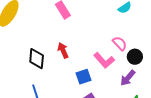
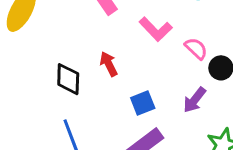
pink L-shape: (104, 60) -> (156, 29), moved
purple arrow: (128, 78) -> (195, 100), moved

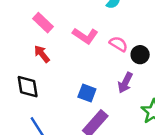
red arrow: (109, 64) -> (42, 54), moved
blue square: (143, 103) -> (87, 93), turned -36

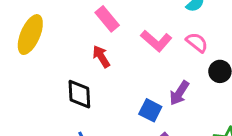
pink semicircle: (118, 44) -> (197, 42), moved
purple arrow: (125, 83) -> (179, 93), moved

